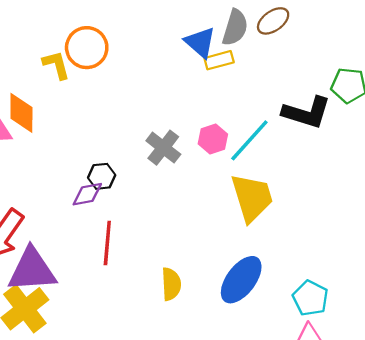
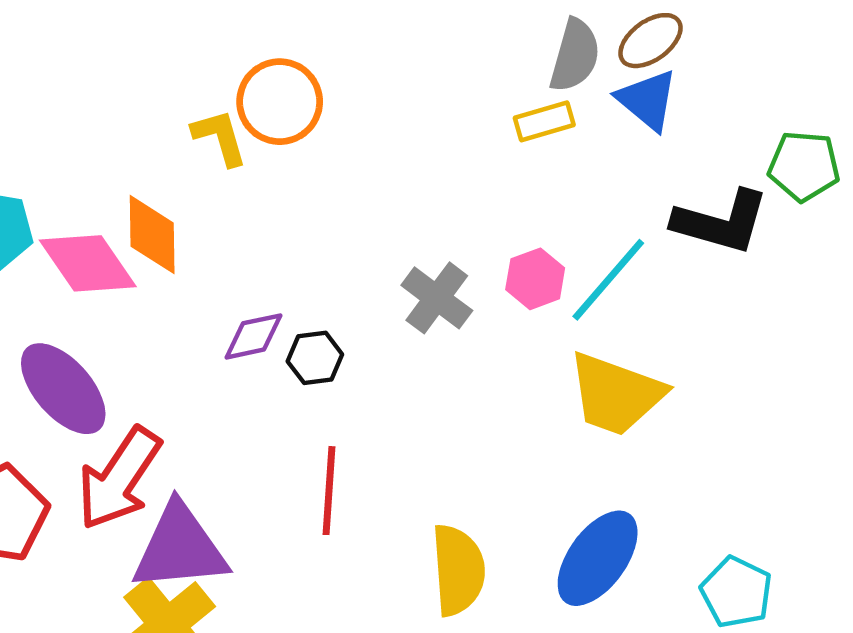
blue triangle: (200, 42) -> (647, 100), moved
purple diamond: (87, 194) -> (254, 336), moved
yellow trapezoid: (252, 198) -> (616, 394), turned 128
yellow semicircle: (171, 284) -> (458, 570), size x1.4

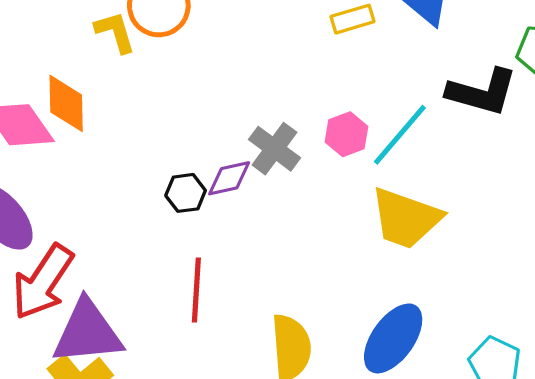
purple diamond: (254, 336) -> (229, 178), moved

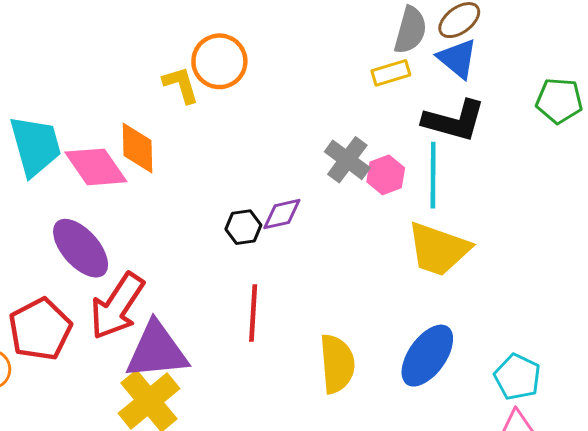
black L-shape: (482, 92) -> (454, 121), moved
cyan line: (400, 135) -> (433, 175), turned -40
gray cross: (274, 149) -> (347, 160), moved

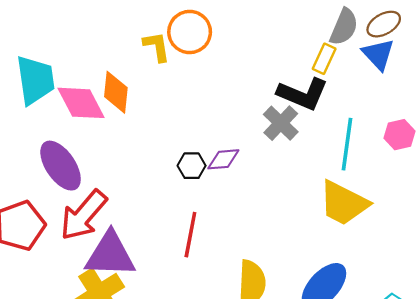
yellow rectangle: (391, 73) -> (324, 59), turned -56
black L-shape: (454, 121) -> (303, 94), moved
pink hexagon: (386, 175) -> (400, 135), moved

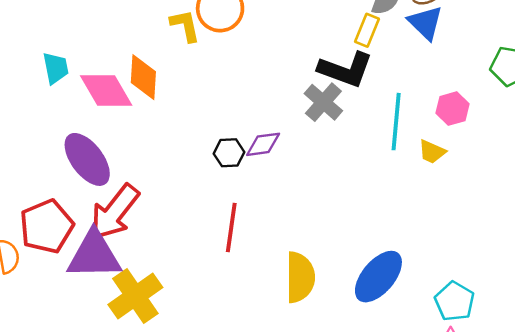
cyan trapezoid: (35, 80) -> (56, 68), size x0.6
yellow trapezoid: (344, 203) -> (432, 152), moved, size x0.5
purple triangle: (110, 255) -> (94, 255), moved

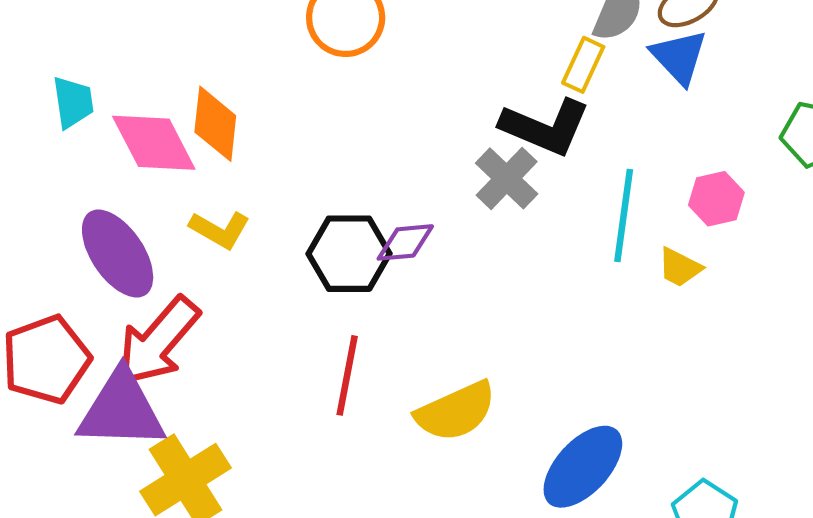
yellow L-shape: (185, 26) -> (220, 230), moved, turned 129
black hexagon: (229, 153) -> (349, 254), size x1.6
yellow semicircle: (300, 277) -> (456, 411), moved, turned 63

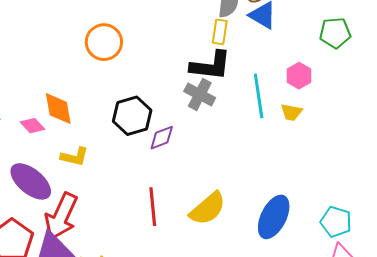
pink diamond: (154, 143) -> (32, 126), size x0.6
black hexagon: (349, 254) -> (132, 116), moved

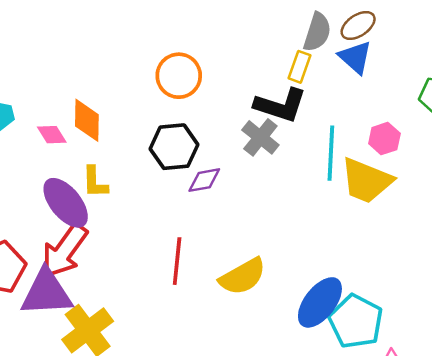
orange circle: (104, 42) -> (179, 76), moved
yellow trapezoid: (291, 112) -> (366, 181), size x2.0
yellow L-shape: (75, 157) -> (95, 182), turned 64
purple ellipse: (31, 181) -> (66, 203), moved
cyan pentagon: (336, 222) -> (356, 321), moved, size x1.4

